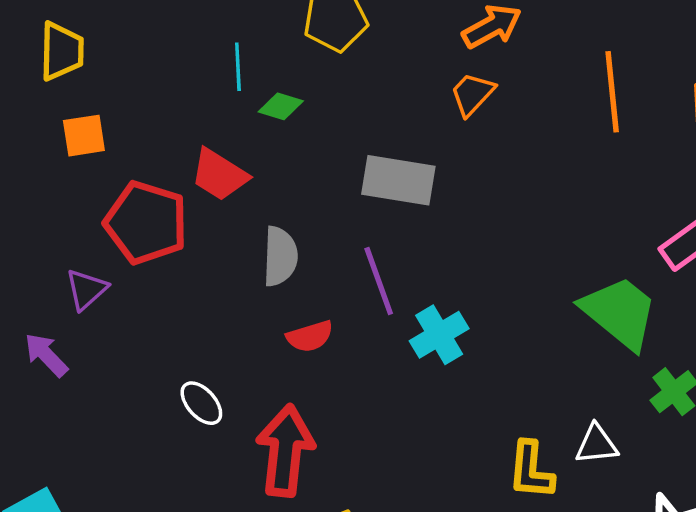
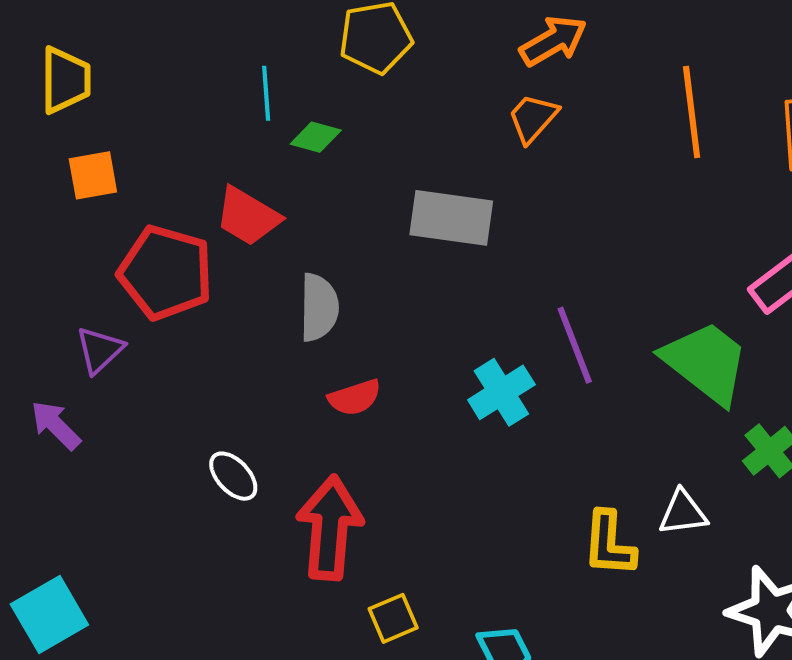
purple line: (379, 281) -> (575, 345), moved

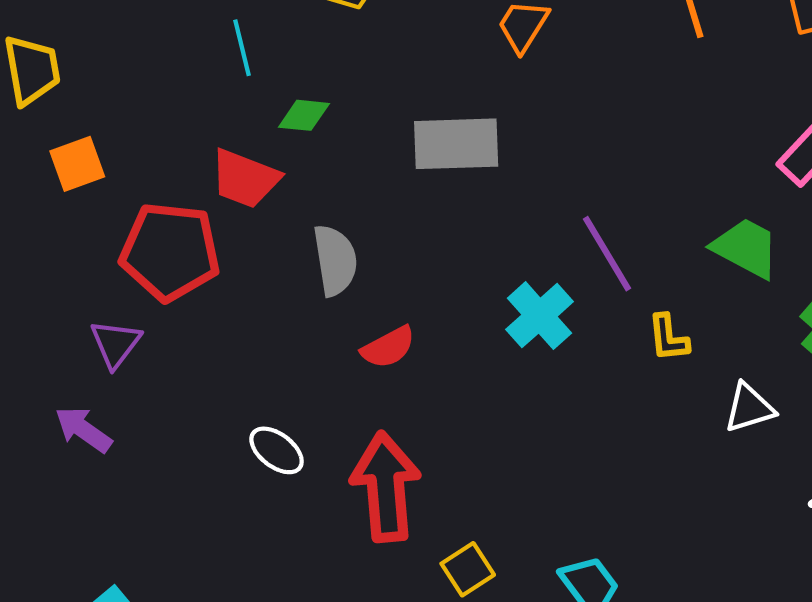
green diamond: (316, 137) -> (304, 115), moved
green trapezoid: (706, 362) -> (746, 248), size x0.7
yellow L-shape: (609, 544) -> (668, 338), moved, size x0.7

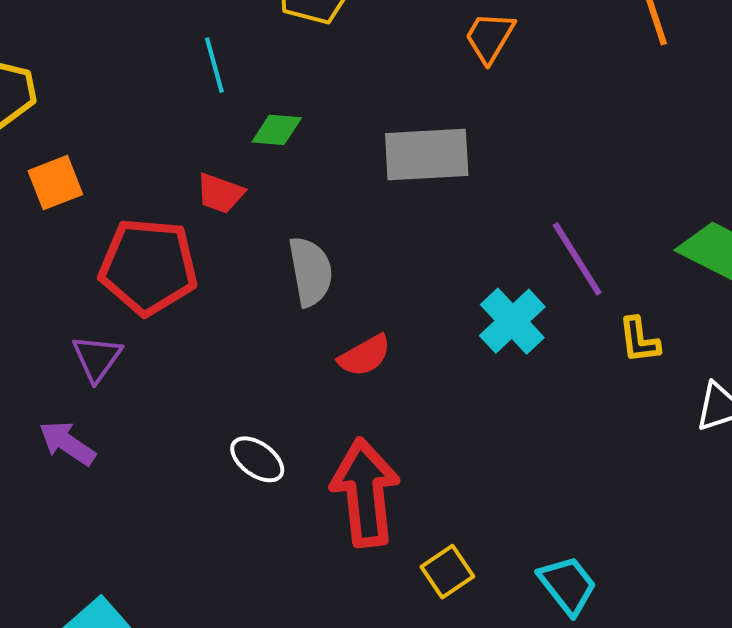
red trapezoid: (245, 179) -> (220, 193), size x0.7

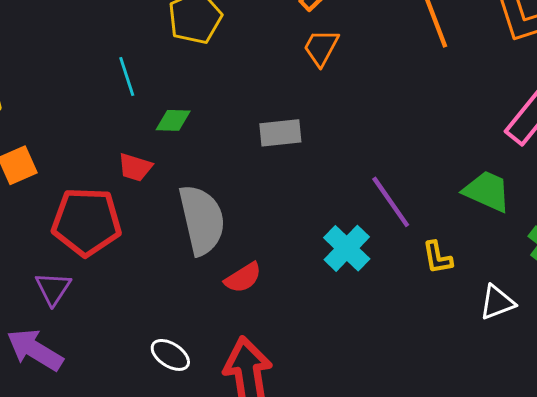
gray rectangle: (427, 154) -> (280, 133), size x0.7
gray semicircle: (310, 271) -> (202, 220), size x1.4
purple arrow: (67, 443) -> (35, 350), size x1.4

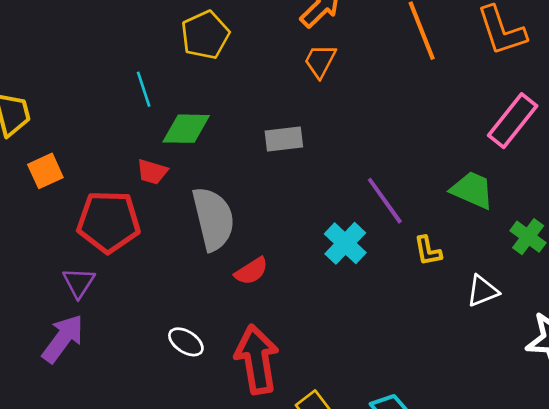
green diamond: (173, 120) -> (186, 129), size x1.5
purple arrow: (35, 350) -> (63, 339), turned 96

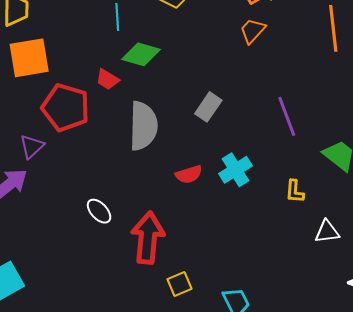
gray rectangle: (284, 139) -> (208, 107), moved, turned -64
orange square: (45, 171) -> (29, 58), size x1.6
purple line: (385, 201) -> (287, 116), moved
red semicircle: (251, 271) -> (189, 174), moved

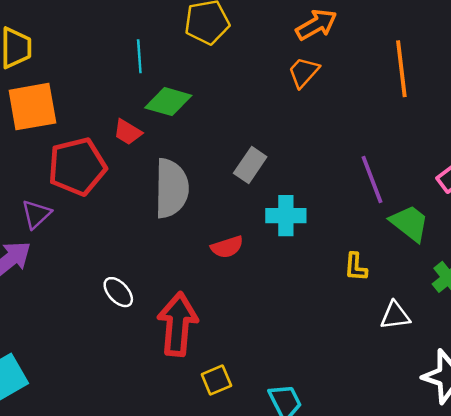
red pentagon: (66, 107) -> (77, 167), turned -30
purple line: (287, 116) -> (372, 179), moved
cyan cross: (236, 170) -> (286, 216), moved, turned 32

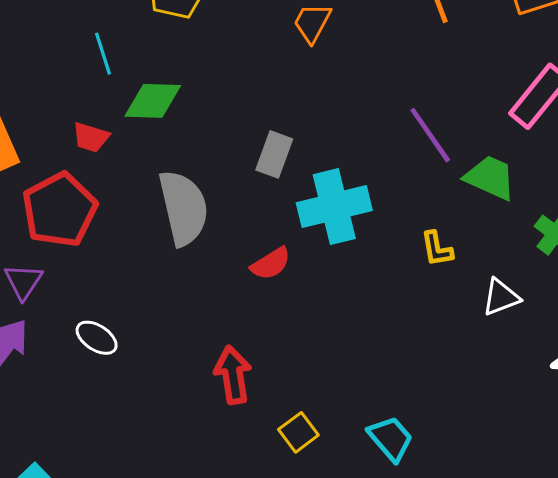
red trapezoid: (128, 132) -> (91, 137), moved
cyan cross: (286, 216) -> (334, 207), size x1.4
white ellipse: (118, 292) -> (97, 338), moved
red arrow: (178, 324) -> (233, 375), size x0.7

